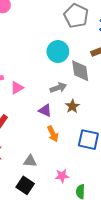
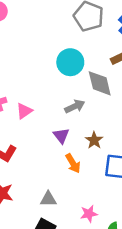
brown star: (72, 106) -> (94, 140), moved
purple triangle: (45, 110) -> (61, 136), turned 32

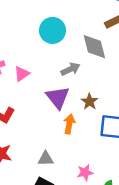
cyan circle: (70, 62) -> (53, 30), moved
purple triangle: (61, 136) -> (58, 97), size x1.5
orange arrow: (73, 163) -> (69, 124), turned -138

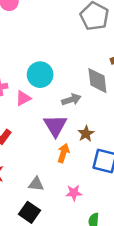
cyan circle: (53, 30) -> (40, 75), moved
pink star: (85, 172) -> (74, 193), moved

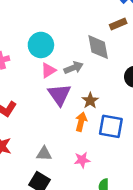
pink triangle: (23, 98) -> (48, 70), moved
orange arrow: (63, 153) -> (81, 122), moved

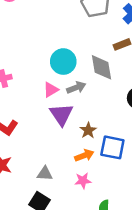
cyan circle: (41, 45) -> (63, 62), moved
brown star: (90, 101) -> (88, 130), moved
orange arrow: (81, 122) -> (84, 155), moved, turned 54

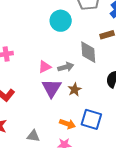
cyan circle: (63, 62) -> (61, 21), moved
brown star: (88, 130) -> (75, 90), moved
orange arrow: (84, 155) -> (67, 124), turned 35

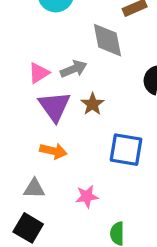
orange arrow: (67, 124) -> (53, 151), moved

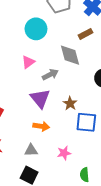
pink triangle: (39, 73) -> (28, 62), moved
brown star: (93, 104) -> (70, 103), moved

